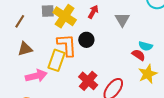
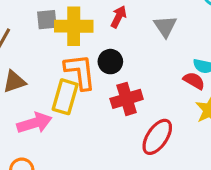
yellow cross: (65, 16) -> (74, 26), turned -30
red cross: (88, 81) -> (127, 99), moved, turned 36

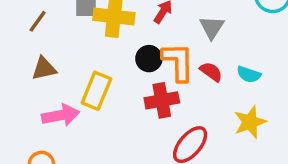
orange L-shape: (80, 72) -> (178, 62), moved
red semicircle: (194, 81) -> (211, 72), moved

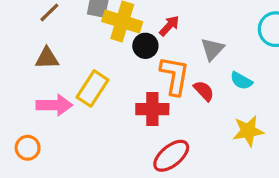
black circle: (149, 59) -> (145, 46), moved
cyan semicircle: (249, 74) -> (241, 81), moved
yellow star: (250, 122) -> (248, 131), moved

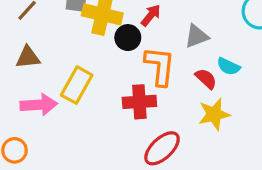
gray triangle: (212, 49) -> (197, 36), turned 30
red semicircle: (204, 91) -> (206, 79), moved
yellow star: (248, 131) -> (214, 114), moved

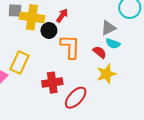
gray triangle: (197, 36) -> (108, 28), moved
red cross: (139, 102) -> (52, 83), moved

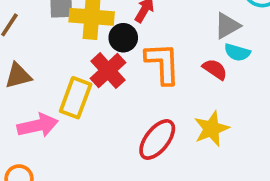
yellow star: (106, 74) -> (211, 129), moved
red cross: (52, 83) -> (108, 71), moved, turned -30
red ellipse: (76, 98) -> (157, 140), moved

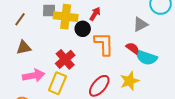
cyan semicircle: (237, 52) -> (146, 58), moved, size x1.5
red cross: (108, 71) -> (65, 59), moved
yellow rectangle: (76, 98) -> (57, 83), moved

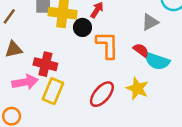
red cross: (65, 59) -> (45, 64), moved, turned -36
yellow star: (130, 81) -> (137, 88), turned -30

